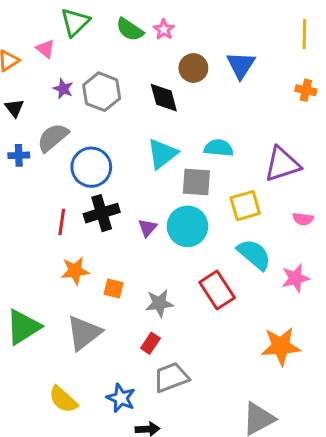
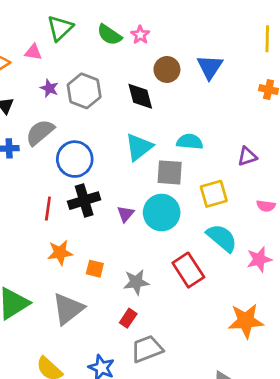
pink triangle: (45, 49) -> (33, 52), turned -30
purple triangle: (282, 164) -> (247, 156), size x0.6

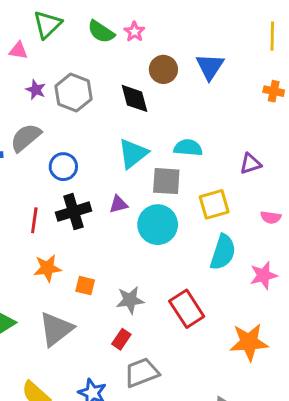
blue circle: (75, 159) -> (63, 167), size x0.7
purple triangle: (126, 214) -> (118, 204), moved, turned 36
cyan semicircle: (222, 238) -> (223, 252), turned 68
red rectangle: (188, 270) -> (187, 309), moved

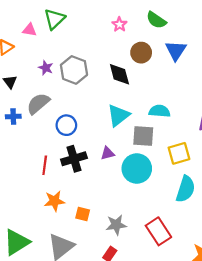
green semicircle: (101, 32) -> (156, 20), moved
pink triangle: (18, 51) -> (30, 30), moved

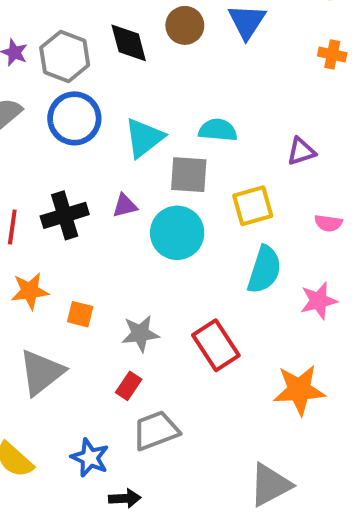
black diamond: (119, 74) -> (129, 43), moved
blue circle: (66, 125) -> (74, 118), moved, size x1.4

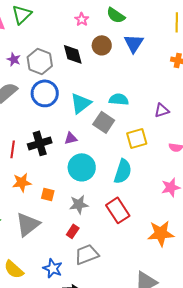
gray square: (189, 175) -> (104, 122), turned 30
cyan circle: (177, 233) -> (82, 167), moved
cyan semicircle: (264, 270) -> (123, 171), moved

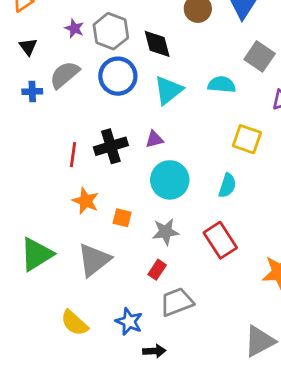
black diamond: (73, 54) -> (157, 44), moved
gray square: (104, 122) -> (260, 56), moved
yellow square: (137, 138) -> (247, 139), turned 35
cyan semicircle: (123, 171) -> (227, 186), size x0.7
orange star: (22, 182) -> (86, 201), turned 30

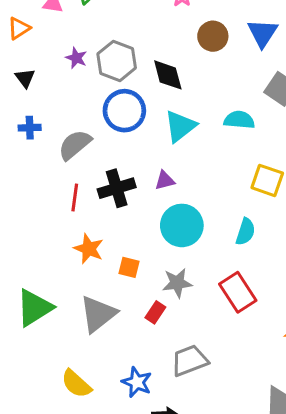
gray semicircle: (65, 75) -> (75, 145), moved
red rectangle: (157, 270) -> (155, 312), moved

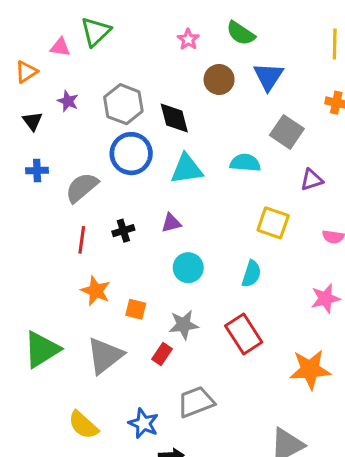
purple star: (76, 58) -> (68, 101), moved
cyan triangle: (180, 126) -> (187, 169), turned 30
black cross: (117, 188) -> (123, 231), size x0.6
cyan circle: (182, 225) -> (188, 268), size x0.7

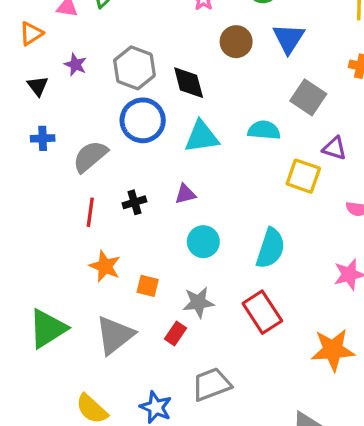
purple triangle: (312, 180) -> (334, 148), turned 35
yellow square: (273, 223) -> (303, 176), moved
cyan semicircle: (251, 274) -> (271, 248), size x1.4

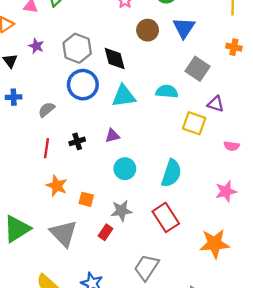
gray semicircle: (90, 156) -> (46, 110), size x0.7
gray triangle: (115, 335) -> (64, 233), turned -36
gray trapezoid: (212, 384) -> (146, 267), moved, turned -36

